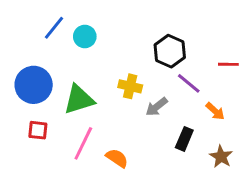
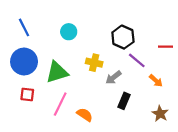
blue line: (54, 28) -> (24, 27), moved, turned -66
cyan circle: (85, 37) -> (69, 32), moved
black rectangle: (184, 139) -> (124, 101), moved

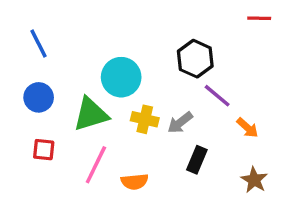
cyan circle: (69, 32) -> (121, 77), moved, size x1.5
red line: (165, 47) -> (259, 18), moved
blue circle: (24, 62) -> (39, 97), size x0.7
yellow cross: (94, 63) -> (145, 119), moved
orange semicircle: (85, 115) -> (135, 182), turned 140

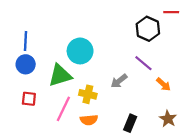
blue line: (39, 44) -> (26, 41), moved, turned 30
black hexagon: (195, 59) -> (148, 29), moved
yellow cross: (145, 119) -> (88, 94), moved
black rectangle: (197, 160) -> (130, 123), moved

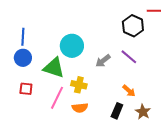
green triangle: (60, 75) -> (54, 68), turned 35
gray arrow: (119, 81) -> (103, 61), moved
orange arrow: (163, 84) -> (129, 91), moved
brown star: (168, 119) -> (143, 112), moved

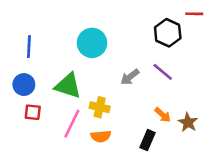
cyan circle: (72, 46) -> (92, 43), moved
blue circle: (23, 58) -> (24, 85), moved
brown star: (143, 112) -> (188, 122), moved

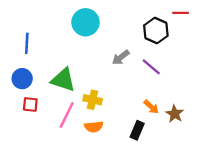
cyan circle: (92, 43) -> (85, 22), moved
gray arrow: (130, 77) -> (121, 57), moved

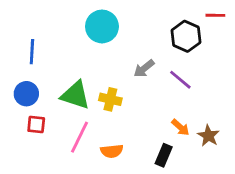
yellow cross: (93, 100) -> (110, 99), moved

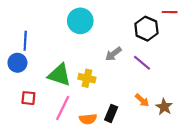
blue circle: (26, 94) -> (17, 63), moved
black rectangle: (164, 155) -> (111, 113), moved

